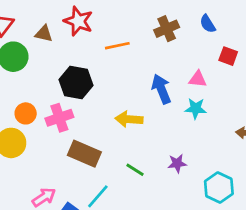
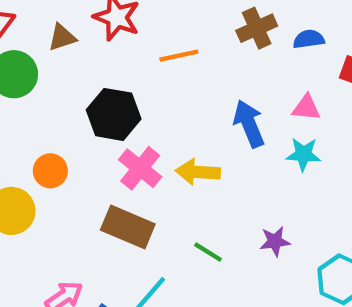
blue semicircle: (208, 24) -> (309, 39), moved, turned 114
brown triangle: (44, 34) -> (62, 37), turned -30
orange circle: (26, 113) -> (50, 171), moved
pink cross: (59, 118) -> (140, 168), moved, turned -32

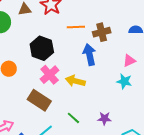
brown cross: (257, 28) -> (102, 32), moved
pink triangle: (306, 108) -> (129, 61), turned -40
blue arrow: (249, 124) -> (90, 55), moved

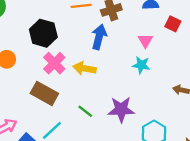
blue arrow: (90, 55) -> (99, 37), turned 30
pink triangle: (129, 61) -> (145, 41), turned -32
purple star: (104, 118) -> (121, 109), size x1.6

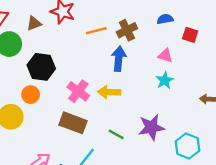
black hexagon: (43, 33) -> (41, 67), moved
pink triangle: (145, 41) -> (165, 56), turned -35
cyan star: (141, 65) -> (165, 80), turned -30

